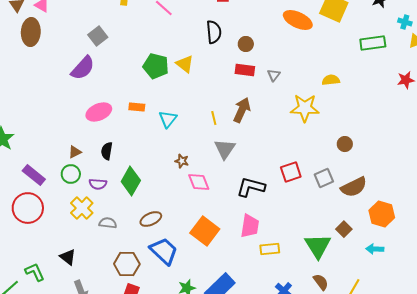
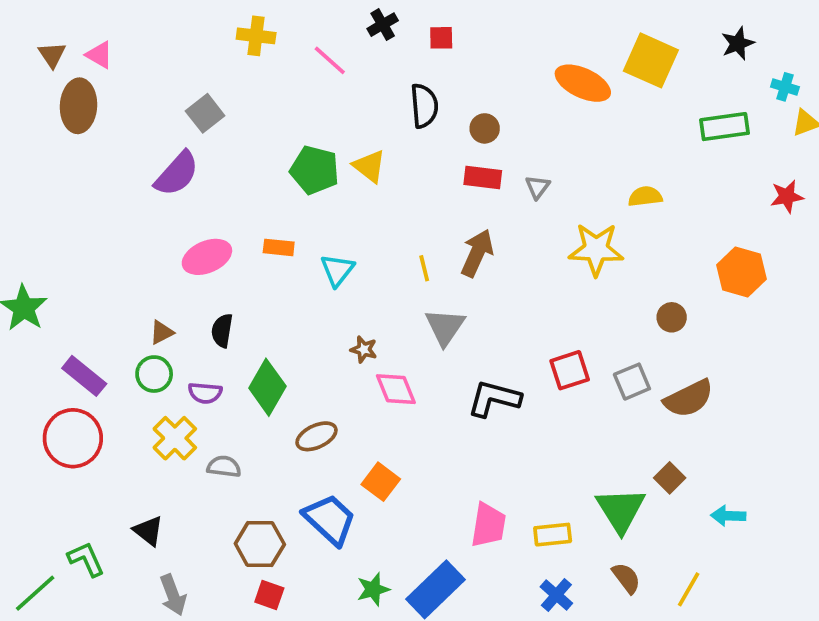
orange hexagon: (382, 214) -> (742, 272), moved
brown ellipse: (151, 219) -> (317, 436), moved
pink trapezoid: (250, 226) -> (488, 525), moved
orange square: (205, 231) -> (381, 482), moved, size x0.7
yellow rectangle: (270, 249) -> (553, 535), moved

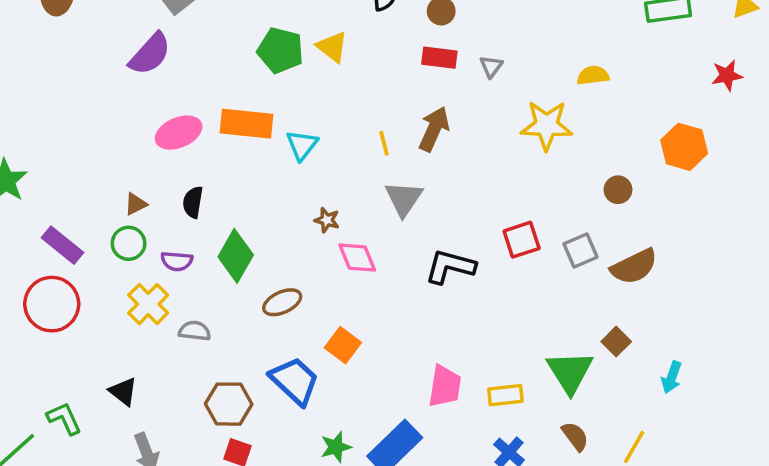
orange rectangle: (279, 247) -> (246, 124), size x1.8
cyan arrow: (728, 516) -> (672, 377), turned -72

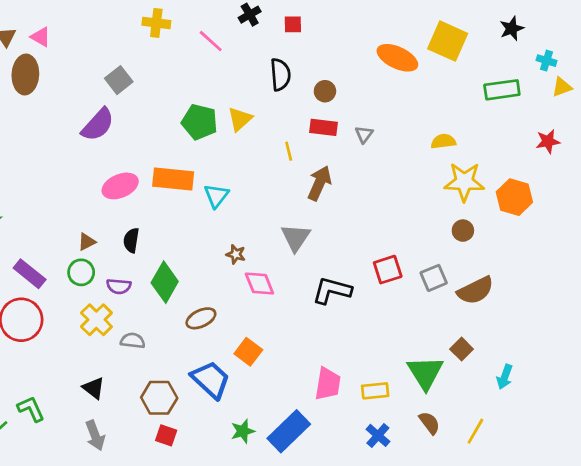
yellow triangle: (332, 47) -> (240, 119), turned 40
yellow star: (547, 125) -> (464, 182), moved
yellow line: (384, 143) -> (289, 151), moved
black triangle: (123, 392) -> (94, 388), moved

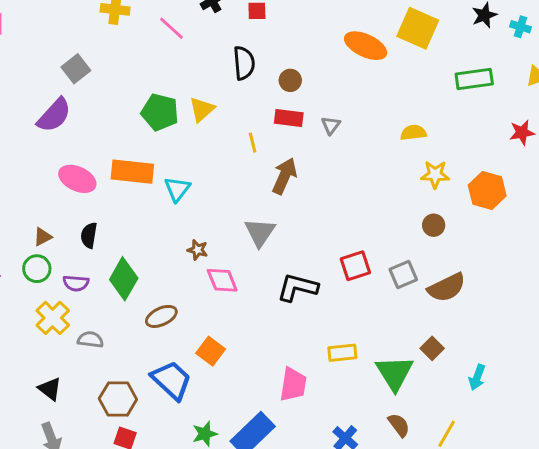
cyan cross: (547, 61) -> (521, 27), moved
yellow star: (464, 182) -> (435, 175), size x0.7
pink ellipse: (120, 186) -> (77, 179), turned 48
yellow rectangle: (375, 391) -> (342, 353), moved

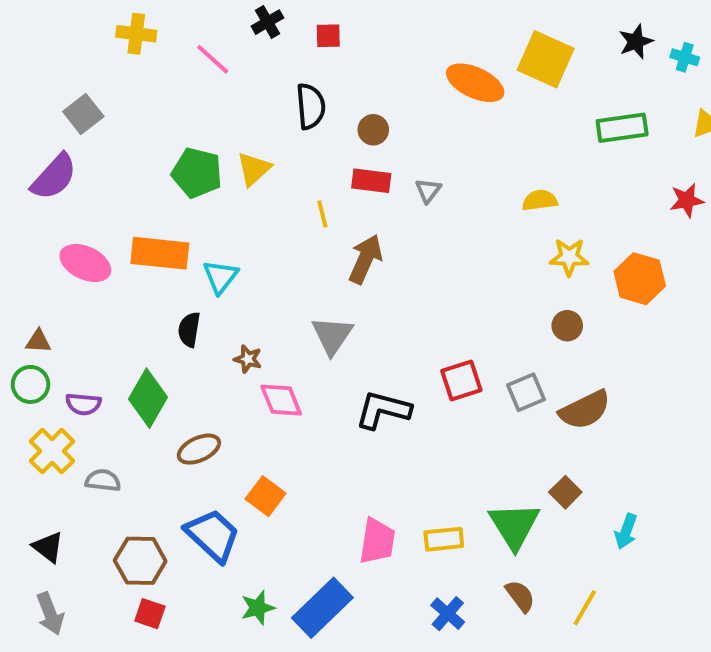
black semicircle: (89, 235) -> (189, 330), moved
brown triangle: (43, 237) -> (38, 341), turned 30
yellow rectangle: (342, 353) -> (444, 539), moved

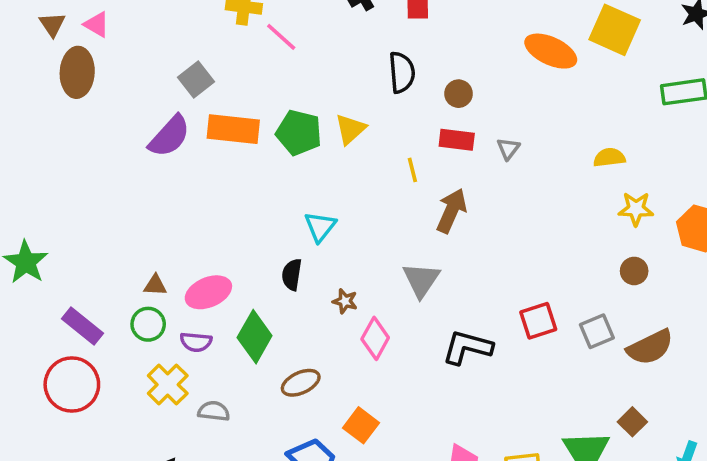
pink line: (213, 59) -> (281, 37), moved
orange rectangle: (160, 253) -> (233, 129), moved
pink ellipse: (85, 263) -> (208, 292), moved, turned -48
pink diamond: (281, 400) -> (375, 338), turned 51

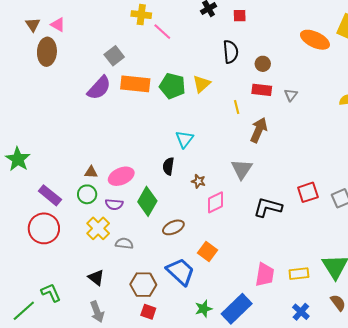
pink diamond: (375, 338) -> (216, 202), turned 35

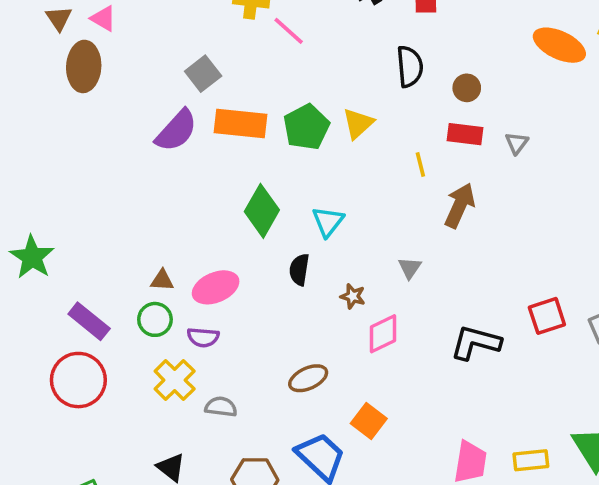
green pentagon: (172, 86) -> (306, 127), turned 30
gray triangle: (242, 169) -> (410, 268), moved, size x0.6
green diamond: (147, 201) -> (262, 211), moved

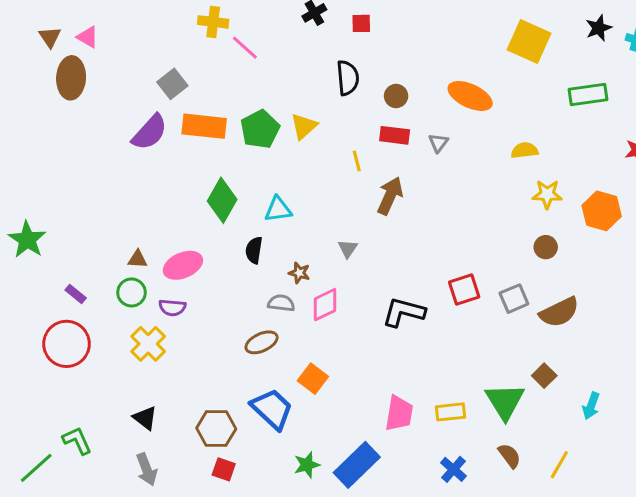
orange ellipse: (559, 45) -> (470, 96), moved
cyan triangle: (328, 221) -> (278, 209), turned 44
purple rectangle: (89, 321) -> (76, 294), size x0.6
gray semicircle: (221, 407) -> (281, 303), moved

